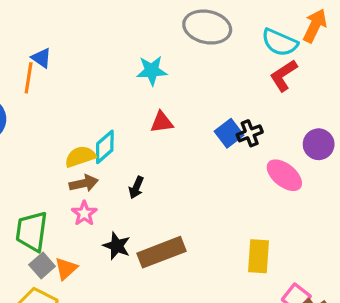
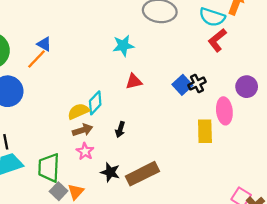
orange line: (29, 78) -> (36, 59), turned 40
pink ellipse: (284, 175) -> (224, 111), turned 50
yellow rectangle: (258, 256) -> (205, 131), moved

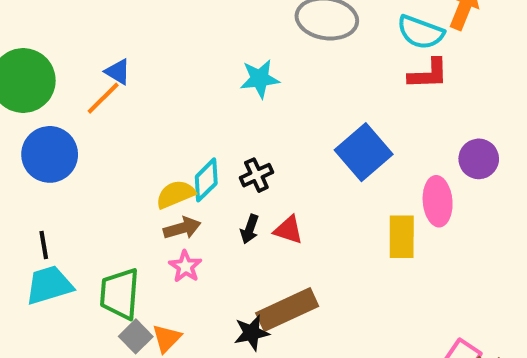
red L-shape: (217, 40) -> (428, 74), turned -145
red triangle: (134, 82) -> (288, 230), moved, turned 30
black cross: (197, 84) -> (256, 175), moved
blue square: (182, 85) -> (364, 152), size x1.5
black star: (110, 172) -> (252, 333), moved, turned -30

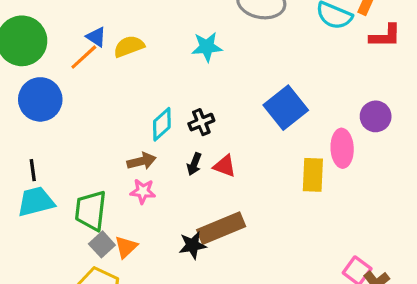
red L-shape: (428, 74) -> (385, 36), moved
yellow semicircle: (175, 194) -> (129, 46), moved
pink star: (185, 266) -> (143, 191), turned -30

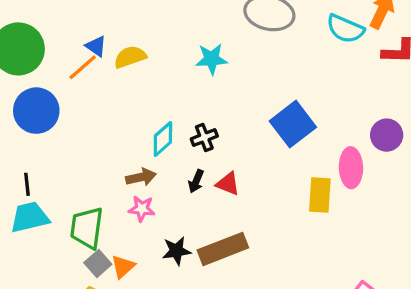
black star: (193, 245) -> (177, 251), moved

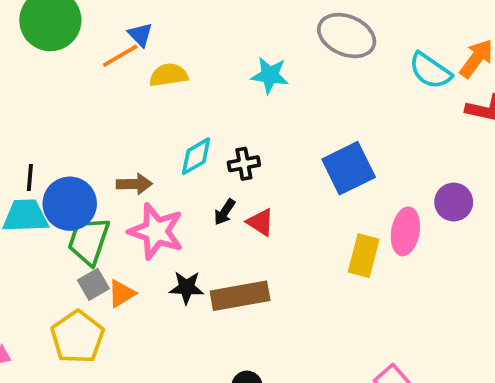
yellow semicircle: (130, 57) -> (169, 75), moved
blue circle: (36, 111) -> (70, 204), moved
brown arrow: (141, 177) -> (134, 184), moved
pink star: (142, 209) -> (156, 231), size x1.8

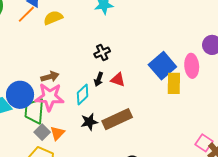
cyan diamond: (196, 156) -> (83, 94), moved
blue square: (349, 168) -> (162, 66), moved
pink star: (156, 231) -> (50, 97), moved

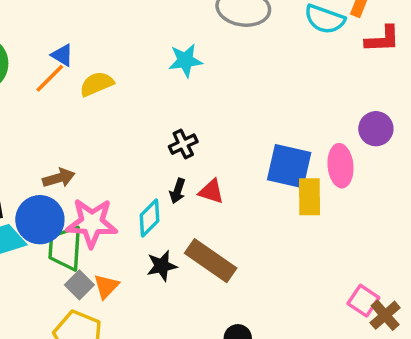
blue square: (162, 66) -> (289, 166), turned -36
brown arrow: (50, 77) -> (59, 178), moved
brown rectangle: (117, 119) -> (211, 261), turned 60

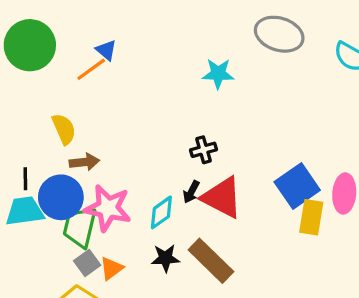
yellow semicircle: (97, 84) -> (64, 129), moved, turned 80
blue square: (289, 166) -> (297, 186), turned 33
red triangle: (211, 191) -> (222, 197), size x1.8

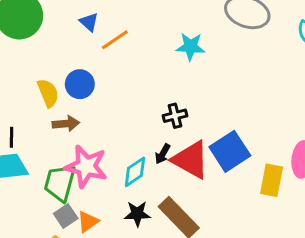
orange line: (91, 69) -> (115, 40), moved
blue square: (297, 186) -> (230, 151), moved
blue circle: (61, 197) -> (80, 84), moved, size x0.7

